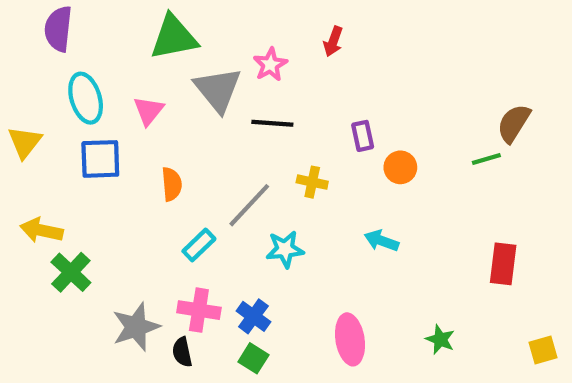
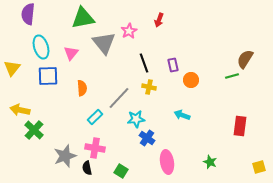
black line: (272, 123) -> (144, 63), moved, turned 66
blue cross: (253, 316) -> (147, 138), moved

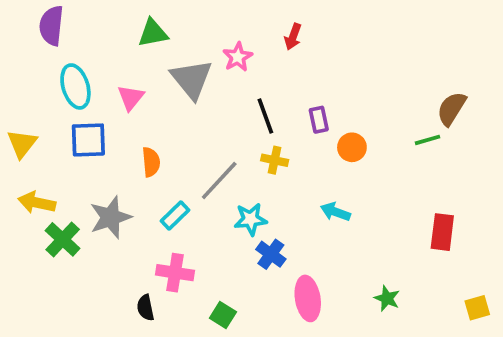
green triangle: (83, 18) -> (153, 33), size x0.7
yellow triangle: (12, 68) -> (22, 144), moved
gray star: (65, 156) -> (110, 217), moved
black semicircle: (87, 168) -> (145, 308), moved

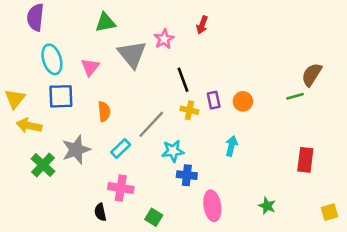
purple rectangle: (319, 120) -> (214, 100), moved
yellow arrow: (37, 203) -> (29, 126), moved
cyan arrow: (335, 212) -> (231, 146), turned 84
blue cross: (271, 254) -> (187, 175), turned -30

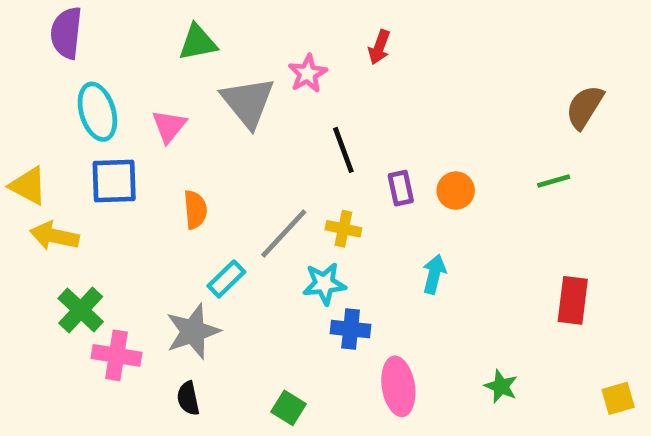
brown semicircle: (312, 75) -> (585, 107), moved
yellow triangle: (15, 99) -> (28, 186), turned -40
yellow cross: (189, 110) -> (343, 229), moved
gray star: (76, 150) -> (193, 331), moved
pink cross: (121, 188) -> (117, 355), moved

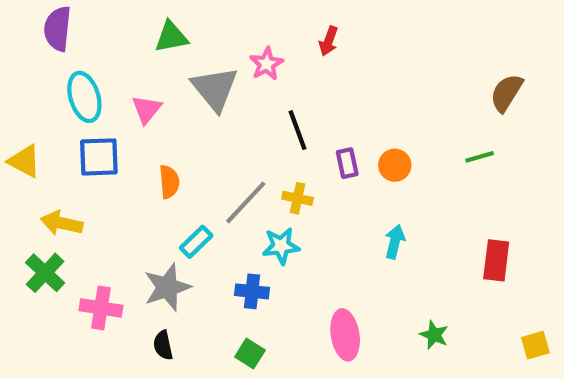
yellow arrow: (54, 236) -> (62, 223), moved
cyan arrow: (434, 274) -> (395, 242), moved
green cross: (81, 310) -> (45, 273), moved
blue cross: (351, 329) -> (252, 291), moved

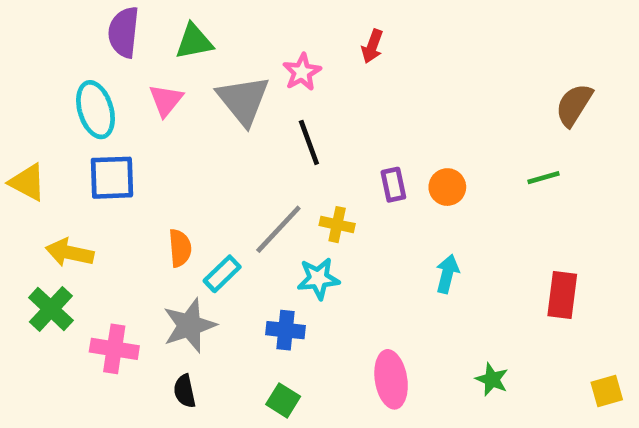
purple semicircle: (58, 29) -> (124, 32), moved
pink triangle: (146, 109) -> (166, 100), moved
black line: (298, 130) -> (309, 142), moved
orange semicircle: (169, 182) -> (180, 248), moved

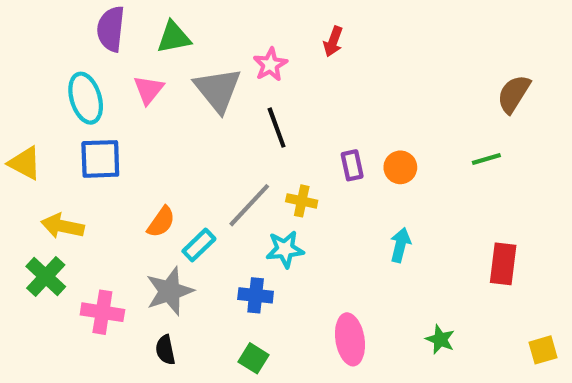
orange semicircle: (180, 248) -> (161, 222), turned 40

